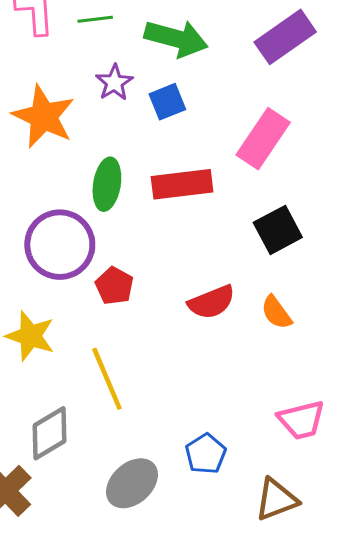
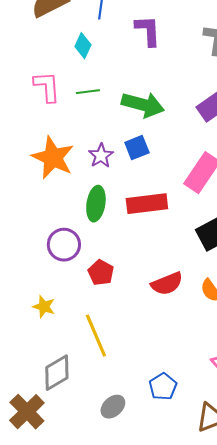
purple star: (114, 83) -> (101, 156), moved
purple circle: (60, 245) -> (64, 245), size x0.7
yellow star: (30, 336) -> (44, 307), size x0.7
gray ellipse: (132, 483) -> (113, 407), size x0.7

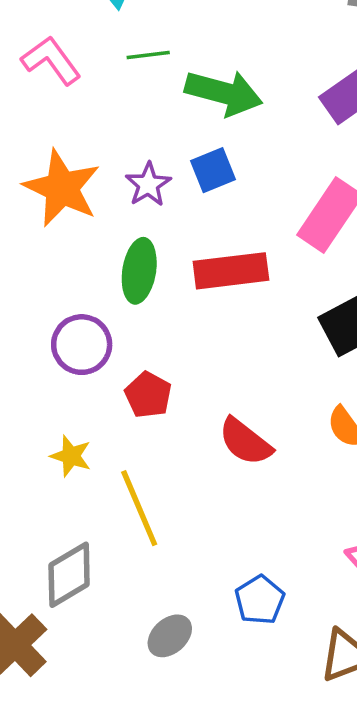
pink L-shape: (47, 87) -> (51, 60), turned -32
green line: (88, 92) -> (148, 55), moved
red semicircle: (167, 284) -> (245, 442), moved, turned 60
yellow star: (44, 307) -> (71, 456), moved

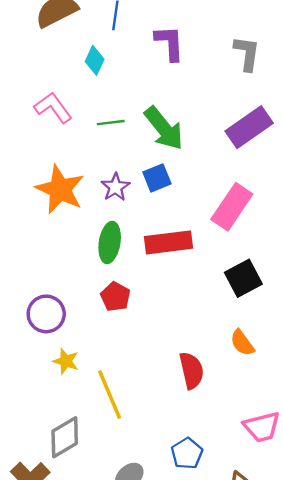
green line: (148, 55) -> (111, 123), moved
green arrow: (224, 93) -> (164, 128), turned 36
purple circle: (82, 345) -> (46, 314), moved
red pentagon: (148, 395) -> (115, 297), moved
red semicircle: (245, 442) -> (191, 370), moved, turned -141

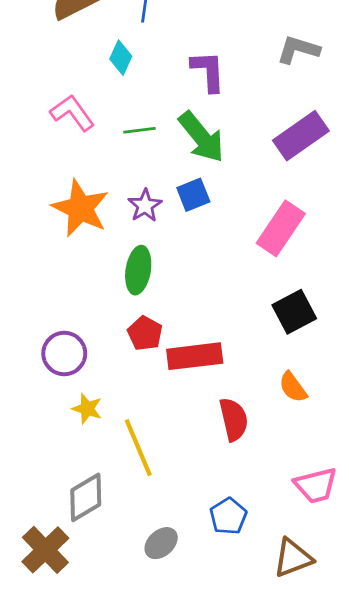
purple L-shape: (170, 43) -> (208, 71), moved
gray L-shape: (247, 53) -> (298, 50), turned -81
red rectangle: (168, 242) -> (195, 356), moved

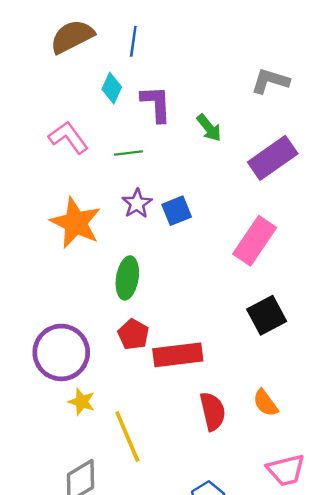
purple L-shape: (208, 71) -> (156, 104), moved
green arrow: (201, 137) -> (209, 128), moved, size x0.6
purple star: (145, 206) -> (137, 203), moved
purple circle: (64, 353) -> (61, 352), size x1.4
orange semicircle: (293, 387) -> (265, 403), moved

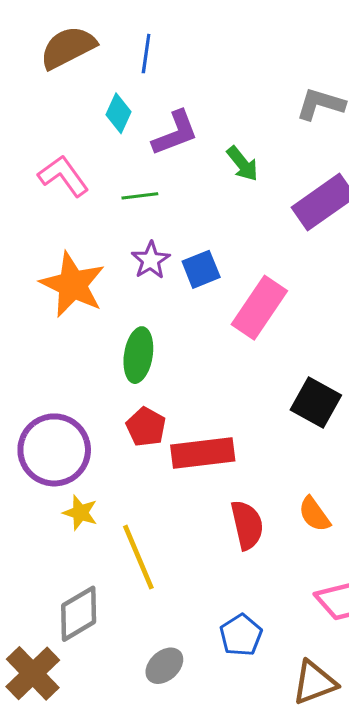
purple L-shape: (156, 104) -> (175, 133), turned 72
pink rectangle: (255, 241) -> (259, 308), moved
black square: (267, 315) -> (316, 402), turned -33

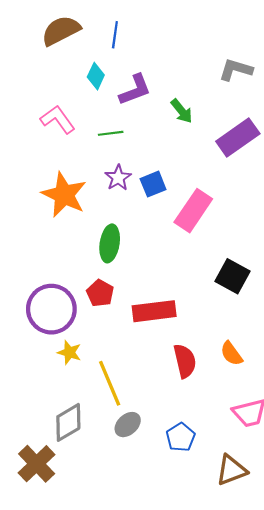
red pentagon: (146, 427) -> (100, 293), moved
gray ellipse: (164, 666) -> (128, 425), moved

